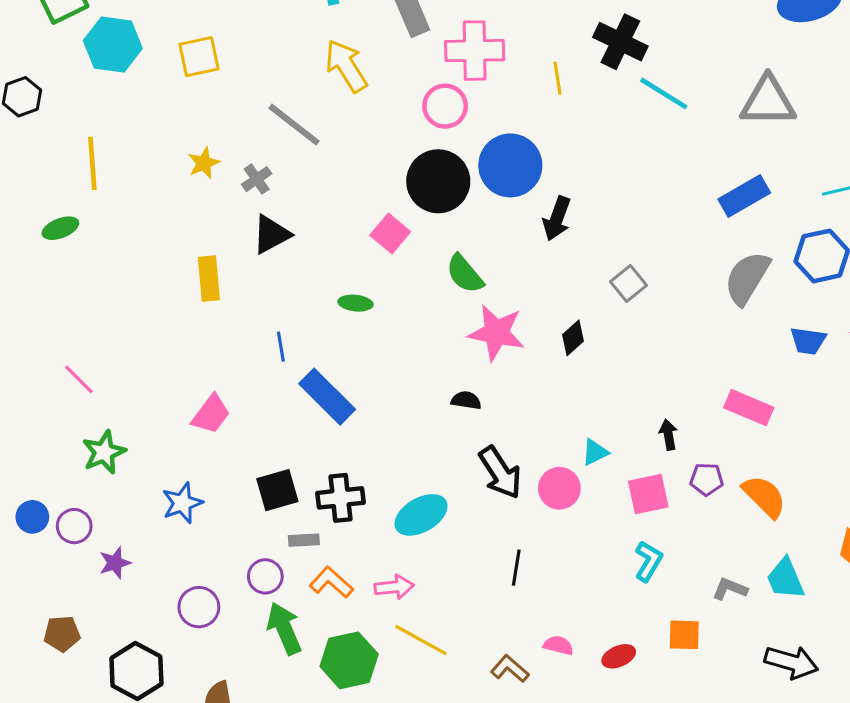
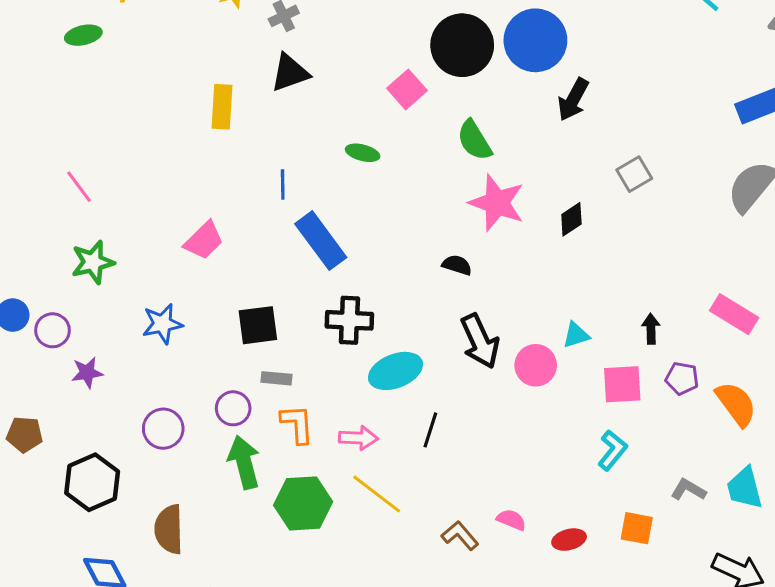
black cross: (340, 498) -> (349, 320), moved
black line: (516, 568) -> (430, 430), moved
orange L-shape: (331, 582) -> (297, 424), turned 36

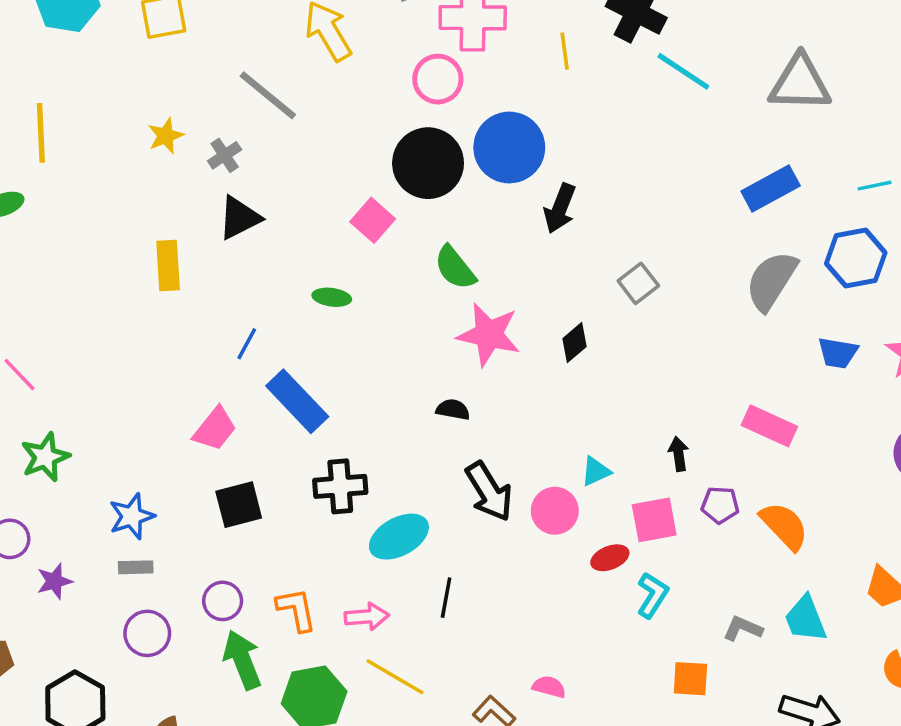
blue line: (283, 184) -> (247, 344), turned 36
pink trapezoid: (204, 240) -> (215, 429), moved
gray rectangle: (276, 378) -> (136, 567), moved
red ellipse: (569, 540) -> (610, 558), moved

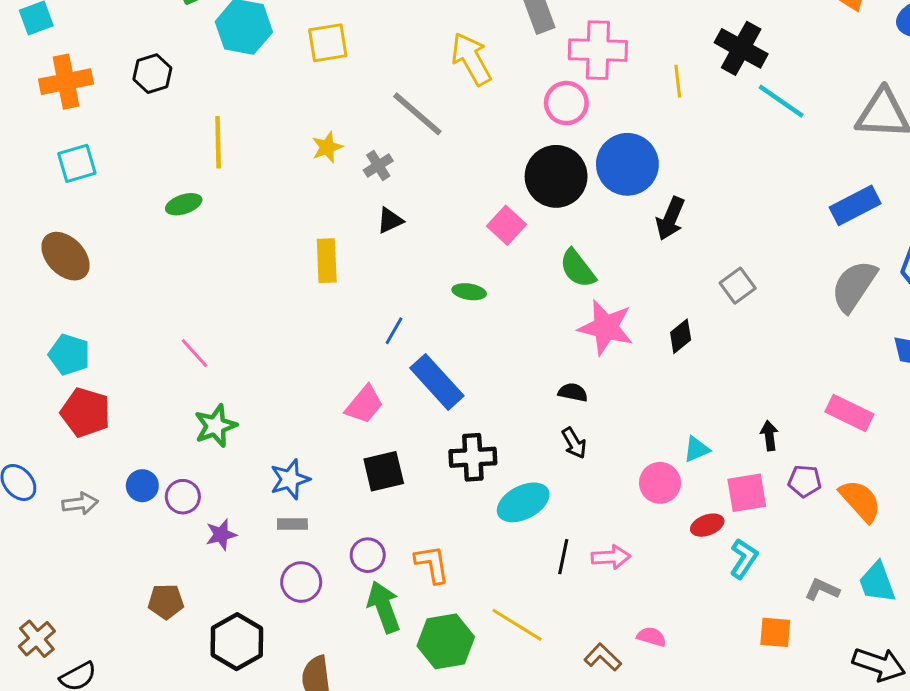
black triangle: (239, 218) -> (390, 220), size x0.7
black arrow: (489, 492) -> (574, 443), moved, size x0.6
pink arrow: (367, 617) -> (611, 557), moved

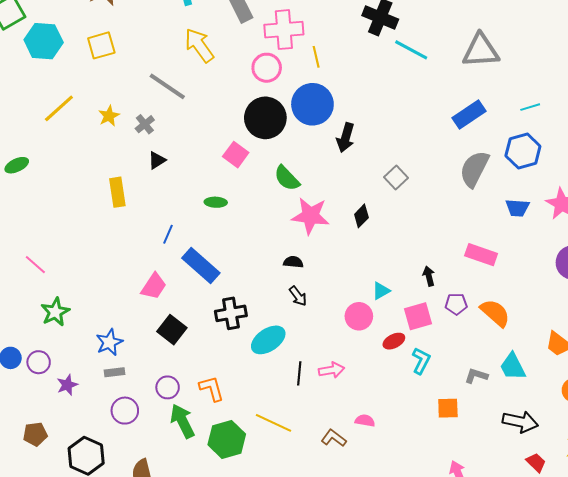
yellow line: (678, 81) -> (316, 57), moved
yellow line: (218, 142) -> (59, 108), moved, turned 56
black square: (384, 471) -> (172, 330), turned -32

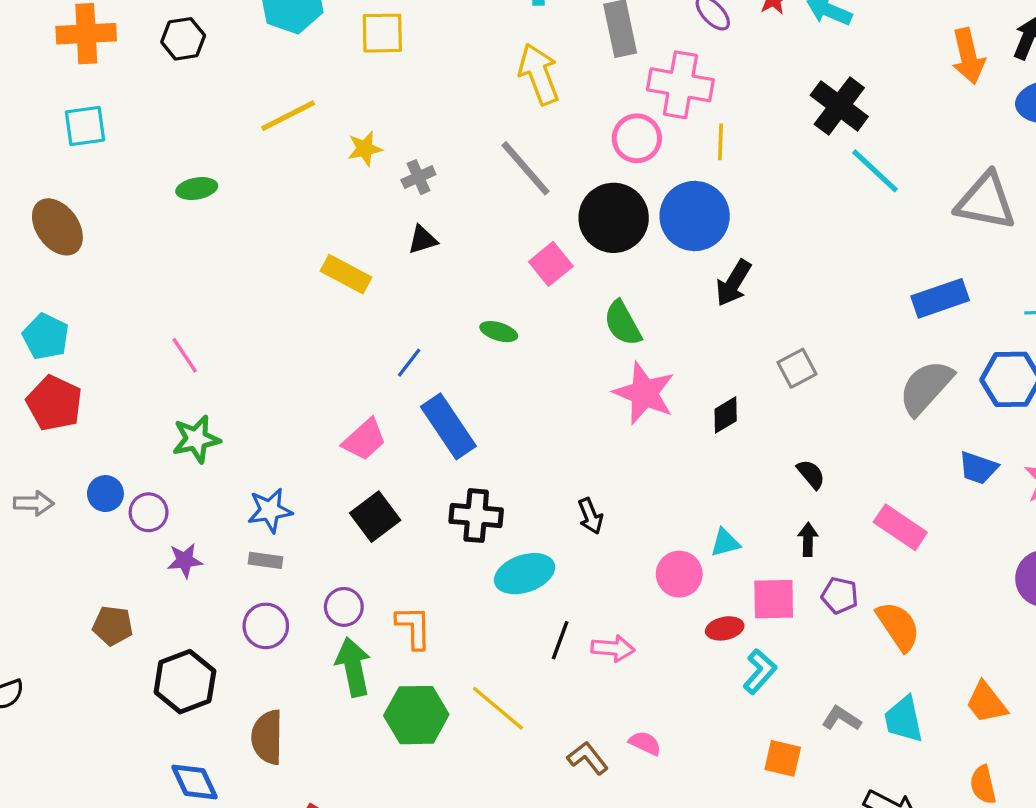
gray line: (167, 86) -> (526, 168), moved
yellow rectangle: (117, 192) -> (346, 274), turned -68
black semicircle: (293, 262) -> (811, 474), moved, turned 30

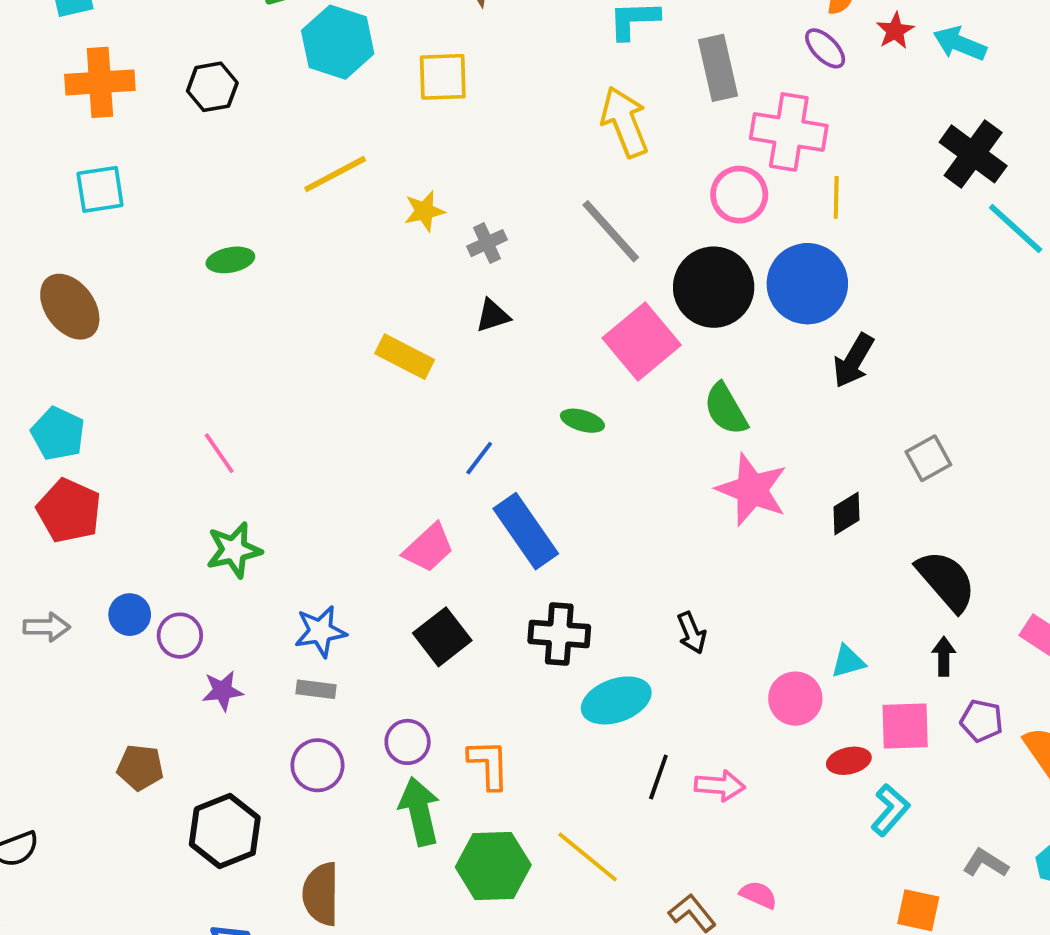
pink square: (551, 264) -> (642, 342), size x1.5
black semicircle: (811, 474) -> (946, 581), size x1.8

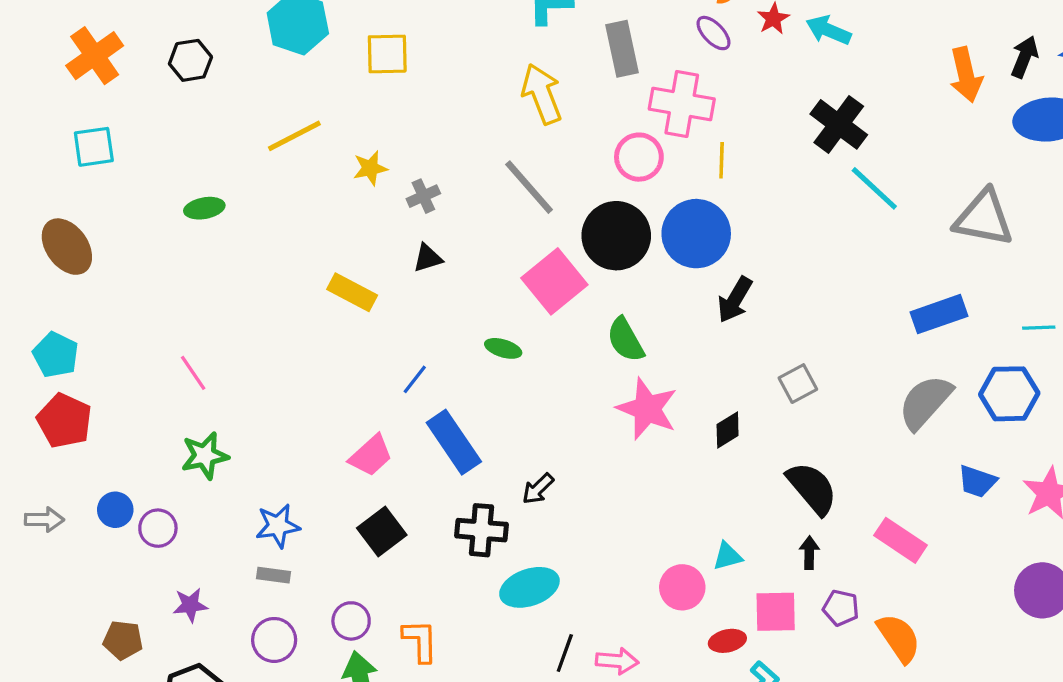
orange cross: (100, 82) -> (95, 56), turned -32
black arrow: (692, 633) -> (538, 489), moved, turned 68
purple star: (223, 691) -> (190, 605), moved

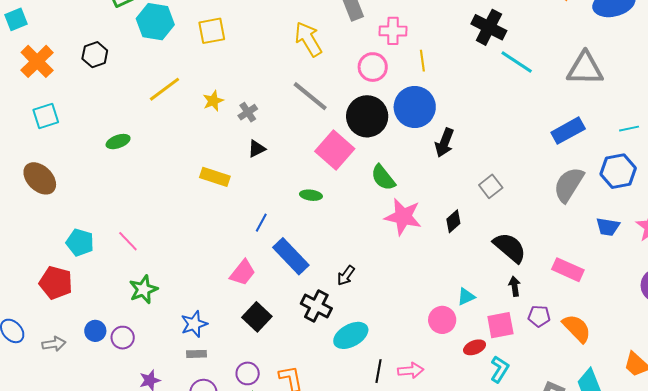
pink cross: (682, 104) -> (393, 31), size x0.7
cyan pentagon: (56, 355) -> (80, 243), moved
black cross: (481, 530) -> (316, 306), turned 32

